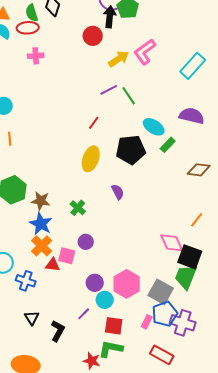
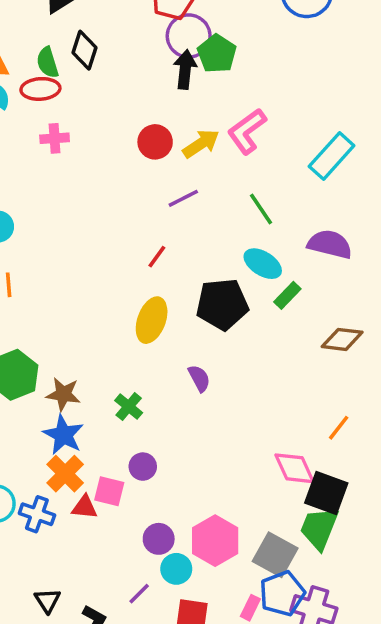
red circle: (93, 36) -> (155, 142), moved
green line: (129, 96) -> (261, 209), moved
blue cross: (26, 281) -> (37, 514), moved

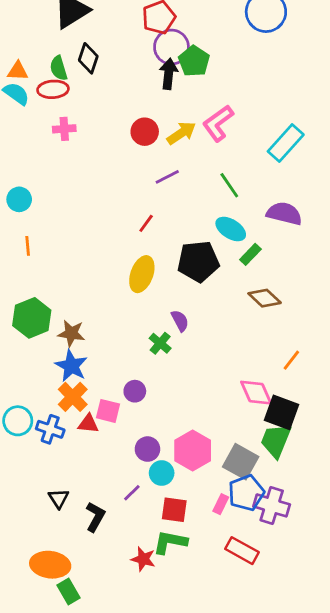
brown diamond: (342, 339) -> (265, 298), moved, turned 36
green cross: (129, 407) -> (160, 343), moved

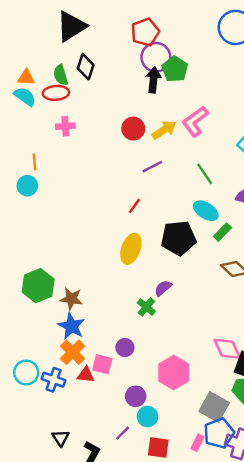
orange line: (28, 246) -> (35, 162), moved
purple semicircle: (180, 321) -> (163, 288), turned -102
pink hexagon: (193, 450) -> (174, 373), moved

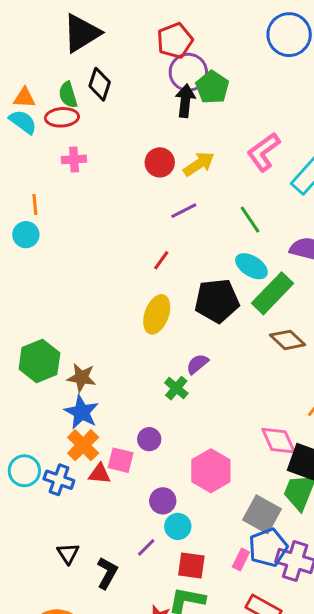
pink L-shape: (195, 121) -> (264, 152), moved
green rectangle: (222, 232) -> (273, 293), size x1.8

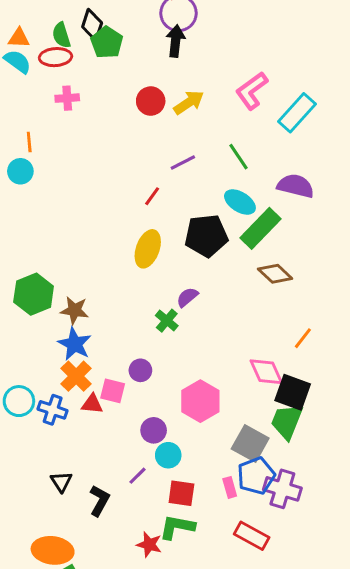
green pentagon: (212, 87) -> (107, 42), moved
purple line: (184, 211) -> (183, 162), moved
pink rectangle: (241, 559) -> (230, 487), turned -42

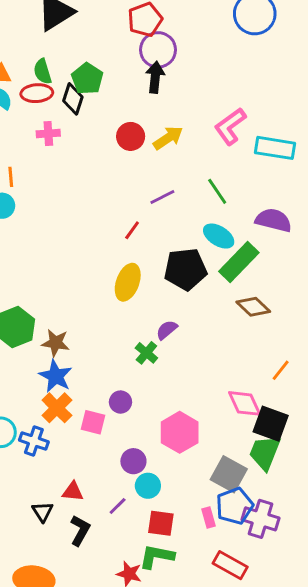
black diamond: (92, 25) -> (73, 99), moved
cyan rectangle: (297, 113) -> (275, 148), turned 57
red triangle: (92, 404) -> (73, 492), moved

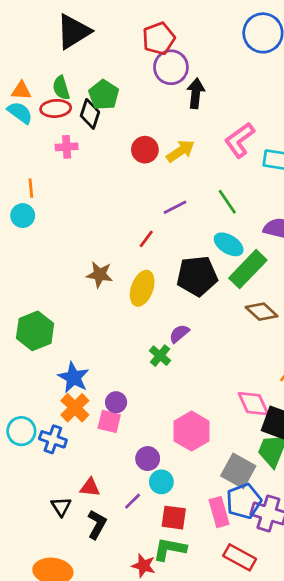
black arrow: (155, 77) -> (196, 93), moved
brown star: (56, 343) -> (100, 275), moved
purple circle: (120, 402) -> (116, 402), moved
pink rectangle: (209, 517) -> (219, 512), size x1.5

